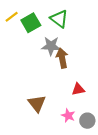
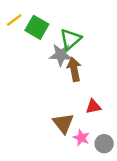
green triangle: (59, 19) -> (71, 39), moved, turned 42
green square: (31, 23) -> (37, 27), turned -30
brown triangle: (37, 103) -> (63, 123), moved

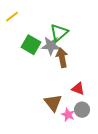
green square: (37, 27) -> (31, 45), moved
red triangle: (93, 106) -> (78, 89), turned 32
gray circle: (104, 144) -> (82, 110), moved

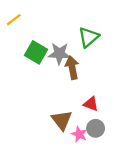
green triangle: (59, 33) -> (89, 37), moved

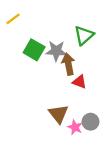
red triangle: (91, 104) -> (79, 82), moved

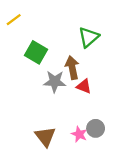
gray star: (56, 51) -> (55, 82), moved
brown triangle: (58, 114) -> (45, 137), moved

